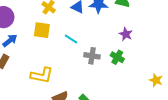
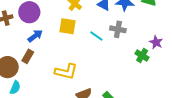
purple star: (126, 34) -> (156, 42), moved
gray cross: (92, 56) -> (118, 29), moved

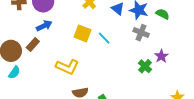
yellow square: (68, 26) -> (83, 33), moved
gray cross: (118, 29) -> (141, 33), moved

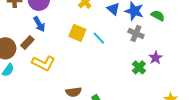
blue arrow: (44, 26) -> (39, 24), turned 84
yellow L-shape: (67, 67) -> (44, 63), moved

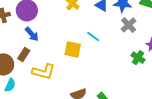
yellow square: (77, 33) -> (73, 49), moved
gray cross: (136, 34) -> (129, 25), turned 35

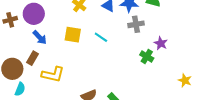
gray cross: (129, 25) -> (136, 24), turned 35
yellow square: (73, 49) -> (73, 35), moved

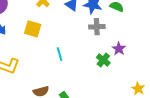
cyan line: (101, 37) -> (60, 54), moved, turned 32

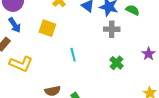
purple star: (119, 49) -> (149, 54), moved

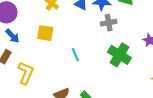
green cross: (117, 63) -> (119, 55), size x1.6
yellow L-shape: (21, 64) -> (26, 73), turned -80

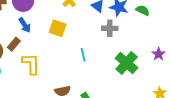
gray cross: (109, 23) -> (110, 28), moved
yellow L-shape: (26, 73) -> (31, 64), turned -35

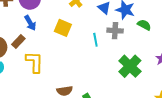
green semicircle: (143, 10) -> (144, 25), moved
cyan line: (83, 55) -> (95, 40), moved

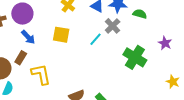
gray cross: (115, 31) -> (113, 26), turned -35
cyan line: (95, 40) -> (96, 39), turned 64

